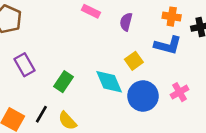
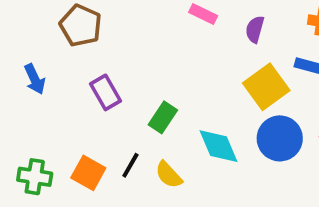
yellow square: (134, 61) -> (266, 87), size x1.6
cyan diamond: (109, 82) -> (218, 146), moved

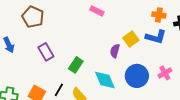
purple semicircle: (255, 29) -> (115, 51), moved
yellow square: (266, 87) -> (131, 39), moved, size x0.7

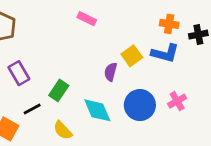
black line: (59, 90) -> (32, 109), moved, turned 32

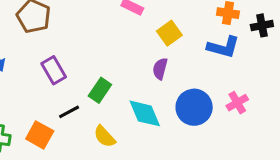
yellow square: (132, 56) -> (169, 33), moved

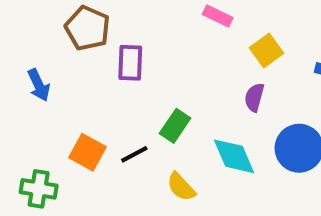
purple rectangle: (54, 70) -> (130, 63), moved, turned 32
orange square: (40, 135) -> (87, 152), moved

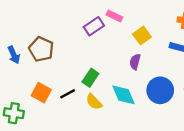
brown pentagon: (87, 28) -> (41, 49), moved
purple rectangle: (130, 63) -> (94, 26), moved, turned 54
yellow semicircle: (181, 187) -> (94, 102), moved

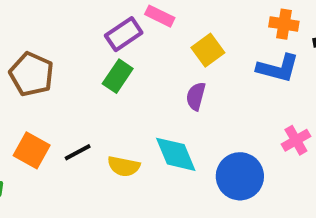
green rectangle: (90, 78) -> (118, 76), moved
blue circle: (160, 90) -> (240, 176), moved
yellow semicircle: (94, 102) -> (124, 166), turned -36

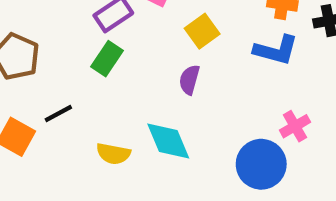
black line: (78, 152) -> (58, 114), moved
blue circle: (240, 176) -> (261, 164), moved

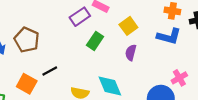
green rectangle: (107, 59) -> (95, 41), moved
purple semicircle: (189, 80) -> (131, 52), moved

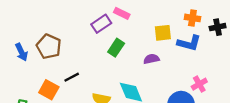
yellow square: (128, 26) -> (163, 33), moved, turned 30
purple semicircle: (131, 52) -> (151, 59), turned 63

